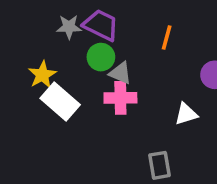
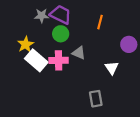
gray triangle: (120, 73) -> (79, 53), moved
pink cross: (120, 98) -> (59, 60), moved
white triangle: (186, 114) -> (112, 68), turned -48

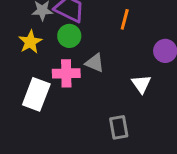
yellow star: (26, 44) -> (30, 42), moved
white rectangle: (36, 60) -> (36, 94), moved, turned 70

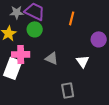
gray triangle: (95, 63) -> (52, 58), moved
pink cross: (66, 73) -> (21, 54), moved

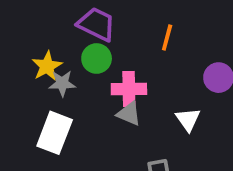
gray star: (17, 12) -> (62, 83), moved
pink cross: (21, 54) -> (129, 89), moved

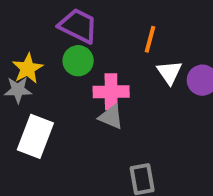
gray star: (62, 83) -> (18, 90), moved
white triangle: (188, 119) -> (169, 72), moved

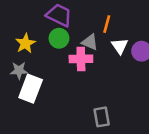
gray star: (18, 90) -> (19, 71), moved
gray triangle: (111, 117) -> (90, 42), moved

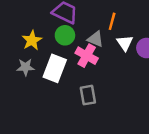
pink cross: (81, 59) -> (87, 56), turned 30
white rectangle: (31, 89) -> (55, 68), moved
gray rectangle: (102, 117) -> (88, 95), moved

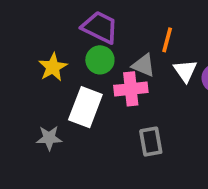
pink cross: (87, 56) -> (131, 89), turned -35
gray star: (26, 67) -> (49, 138), moved
gray rectangle: (88, 95) -> (151, 142), moved

